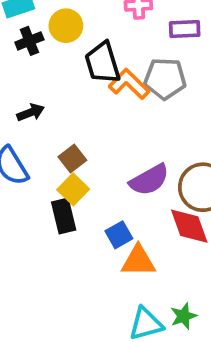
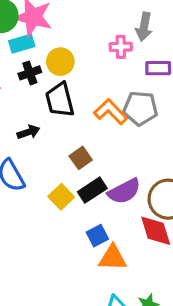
black trapezoid: (103, 63) -> (60, 100), moved
brown square: (72, 158) -> (81, 158), moved
black rectangle: (64, 216) -> (92, 190), moved, turned 68

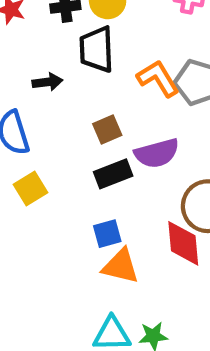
purple semicircle: (124, 191) -> (157, 153), moved
yellow square: (61, 197) -> (31, 189), moved

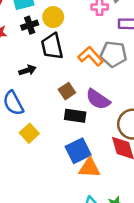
purple semicircle: (157, 153) -> (98, 99), turned 60
black rectangle: (113, 174) -> (75, 116), turned 40
blue square: (107, 234) -> (78, 151), size x1.5

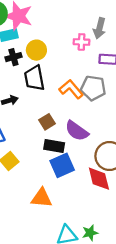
blue square: (78, 151) -> (62, 165), moved
orange triangle: (89, 168) -> (42, 198), moved

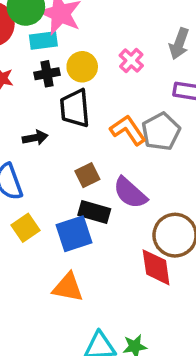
pink cross: (82, 42) -> (131, 60), moved, turned 35
gray pentagon: (93, 88) -> (161, 132), turned 30
blue square: (62, 165) -> (74, 234), moved

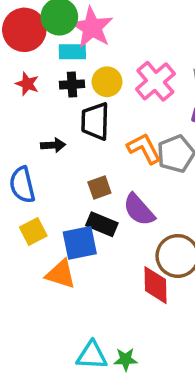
pink cross: (131, 60) -> (155, 81), size x1.6
orange triangle: (68, 287) -> (61, 274), moved

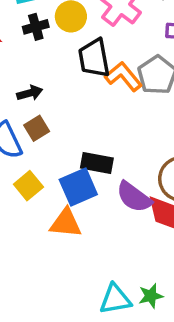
black trapezoid: (95, 121) -> (94, 58), moved
brown square: (99, 188) -> (37, 128), moved
purple semicircle: (139, 210) -> (134, 197), moved

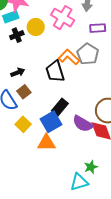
black trapezoid: (94, 58) -> (55, 71), moved
black rectangle: (97, 163) -> (60, 107), turned -54
green star: (151, 296) -> (91, 167), moved

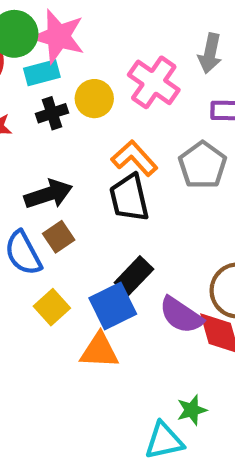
orange L-shape: (69, 57) -> (134, 158), moved
black arrow: (18, 72) -> (48, 194), size x1.5

